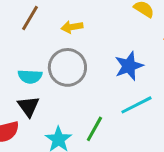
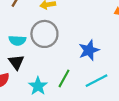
blue star: (129, 66) -> (89, 50), moved
cyan line: (136, 105) -> (97, 81), moved

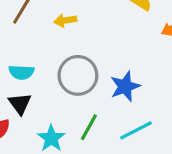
gray circle: (44, 34) -> (78, 75), moved

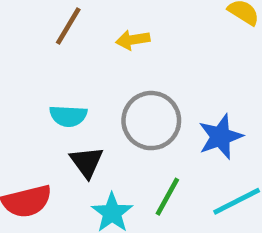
black triangle: (20, 104) -> (87, 162), moved

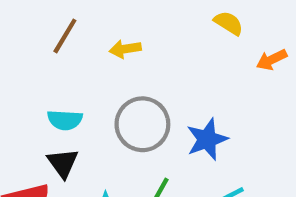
black triangle: (87, 162) -> (63, 163), moved

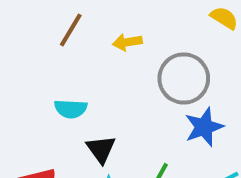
gray circle: (142, 124) -> (184, 78), moved
black triangle: (63, 163) -> (101, 149), moved

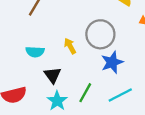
yellow arrow: (127, 42) -> (70, 46), moved, turned 70

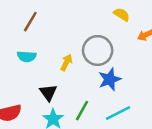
yellow arrow: (70, 46) -> (66, 62), turned 56
cyan semicircle: (35, 52) -> (27, 56), moved

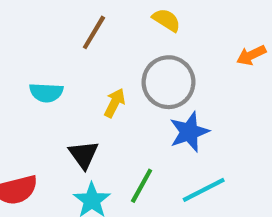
yellow semicircle: (122, 14) -> (166, 20), moved
brown line: (30, 22) -> (94, 32), moved

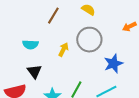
blue star: (189, 132) -> (113, 64), moved
black triangle: (84, 155) -> (34, 72), moved

